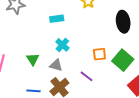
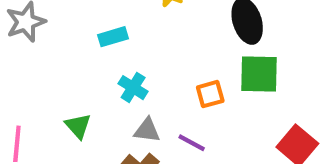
green square: (123, 60) -> (259, 74), moved, turned -30
gray triangle: (56, 65) -> (147, 130), moved

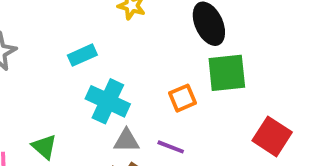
cyan cross: (133, 88) -> (108, 101), size x1.5
green triangle: (78, 126) -> (44, 147), moved

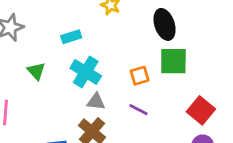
green triangle: (44, 147) -> (36, 71), moved
purple line: (171, 147) -> (139, 110), moved

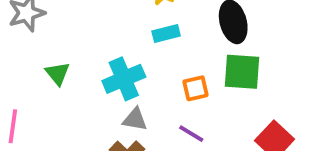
cyan rectangle: (71, 37) -> (166, 34), moved
cyan cross: (86, 72) -> (124, 79), turned 32

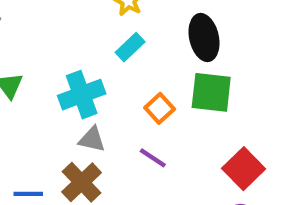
cyan rectangle: (166, 34) -> (130, 47), turned -32
orange square: (196, 88) -> (160, 108), turned -32

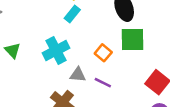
cyan rectangle: (130, 47) -> (72, 14), moved
gray triangle: (92, 139) -> (78, 75), moved

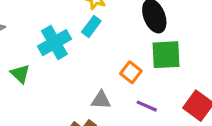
cyan cross: (56, 50) -> (54, 43), moved
purple line: (103, 83) -> (147, 106), moved

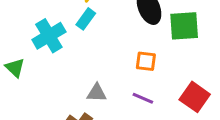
green square: (166, 55) -> (184, 26), moved
orange square: (131, 72) -> (146, 61), moved, turned -30

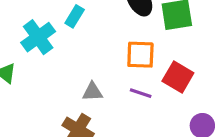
orange square: (146, 61) -> (140, 55), size x1.4
red square: (195, 97) -> (178, 77), moved

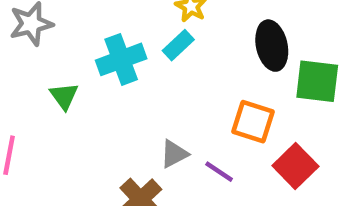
gray triangle: (92, 92) -> (174, 154), turned -40
purple line: (141, 93) -> (219, 172), moved

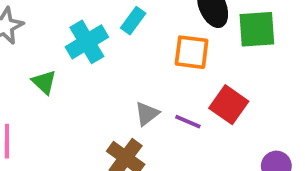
orange square: (253, 122) -> (192, 52), moved
red square: (295, 166) -> (229, 105), moved

